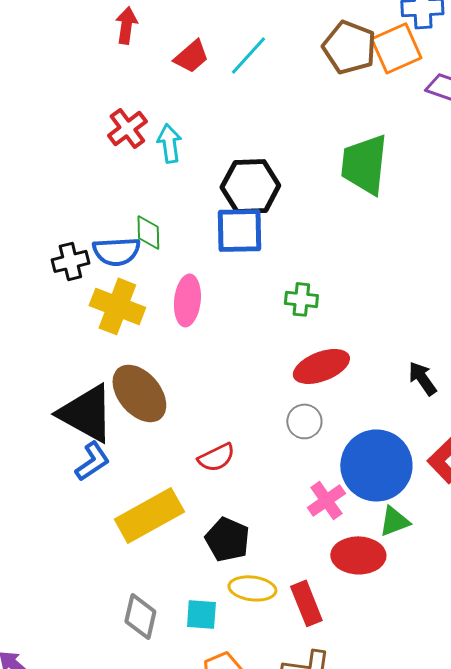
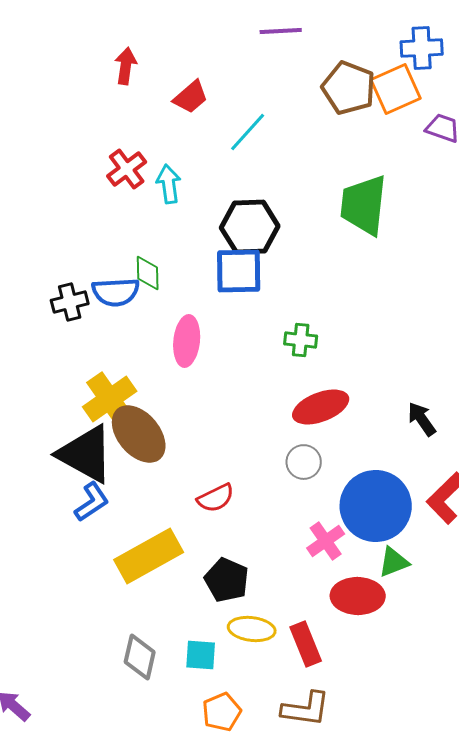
cyan line: (248, 55) -> (248, 132), moved
yellow cross: (117, 306) -> (110, 399), moved, turned 34

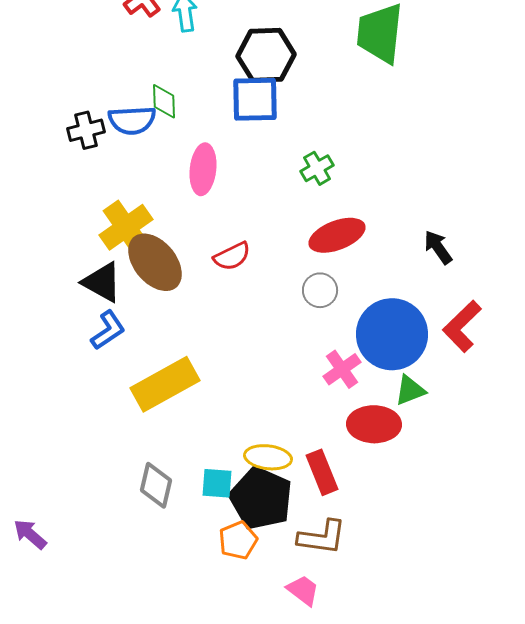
green cross: (301, 340) -> (317, 168), turned -36
black triangle: (86, 454) -> (102, 282), size x0.7
red semicircle: (216, 498) -> (232, 256), moved
black pentagon: (227, 580) -> (261, 498), moved, size x1.4

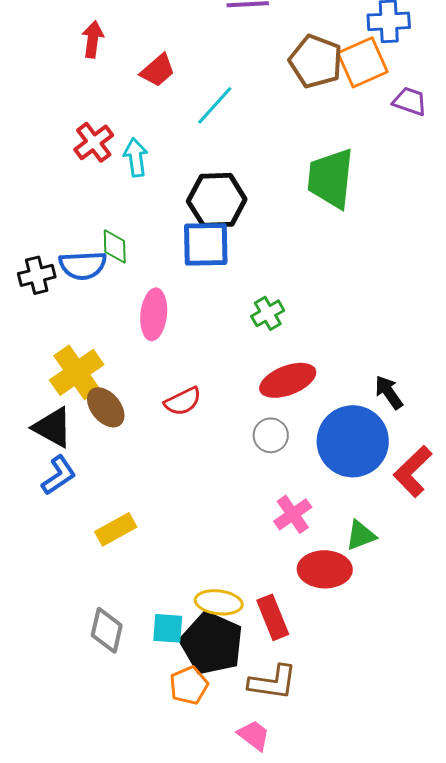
brown ellipse: (155, 262) -> (106, 407), size x0.7
blue circle: (392, 334) -> (353, 441), moved
yellow rectangle: (165, 384) -> (116, 529), size x0.6

